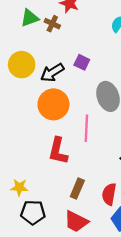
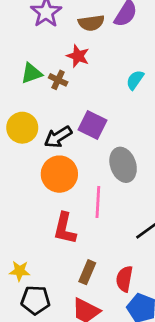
purple square: (82, 62) -> (93, 125), size x1.5

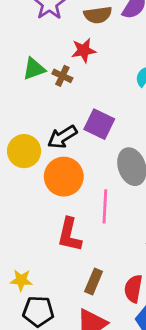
red star: (78, 56) -> (84, 50), turned -30
yellow circle: (22, 128) -> (24, 151), moved

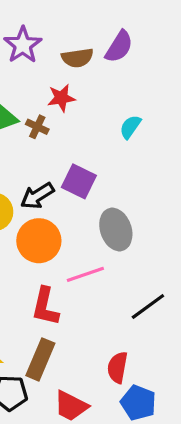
pink line: (105, 206) -> (85, 274), turned 68
brown rectangle: (94, 282) -> (40, 359), moved, size x1.4

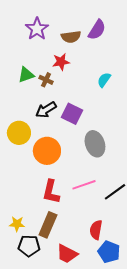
black arrow: (37, 196) -> (46, 110), moved
pink line: (85, 274) -> (84, 185), moved

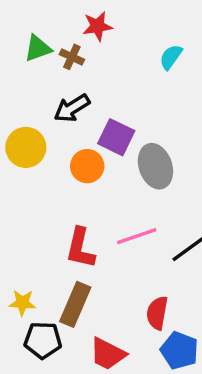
purple square: (72, 114) -> (116, 137), moved
orange circle: (47, 151) -> (87, 166), moved, size x0.7

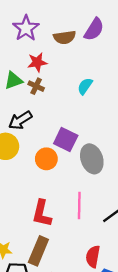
red star: (97, 26) -> (37, 62), moved
cyan semicircle: (171, 57) -> (85, 86), moved
black arrow: (72, 108) -> (20, 120), moved
pink line: (137, 236) -> (79, 205), turned -70

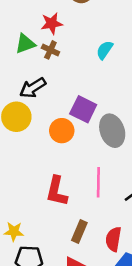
brown rectangle: (38, 251) -> (79, 232), moved, size x0.7

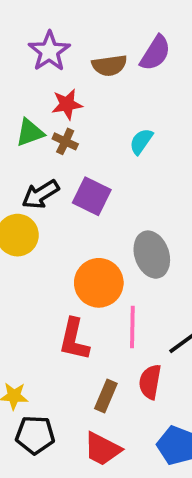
purple square: (83, 109) -> (92, 196), moved
orange circle: (62, 131) -> (99, 283), moved, size x1.4
red semicircle: (113, 239) -> (150, 382), moved

